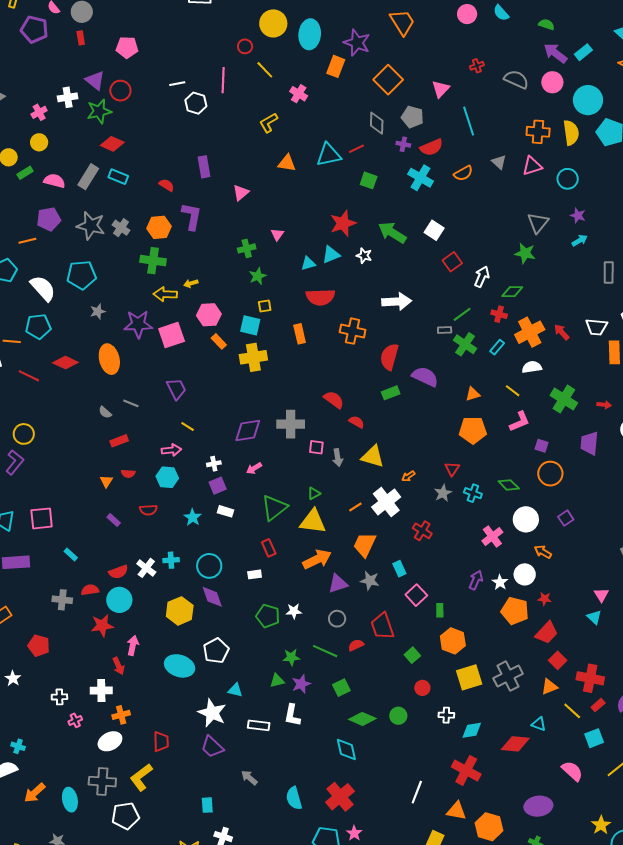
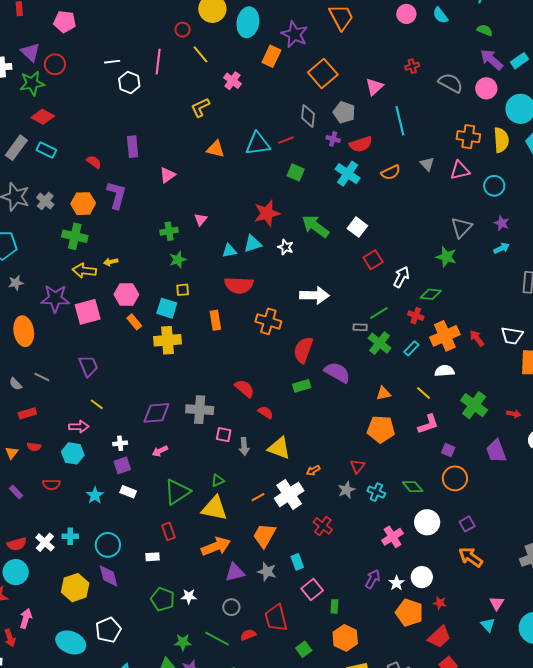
purple trapezoid: (589, 443) -> (496, 451), turned -30
orange arrow: (543, 552) -> (471, 557), moved, size x1.4

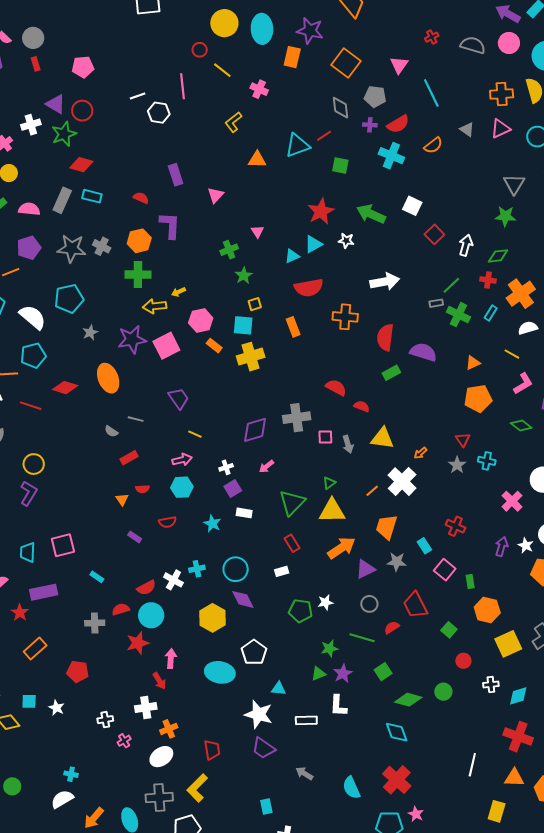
green diamond: (413, 487) -> (521, 425), moved
red cross: (323, 526) -> (455, 526), moved

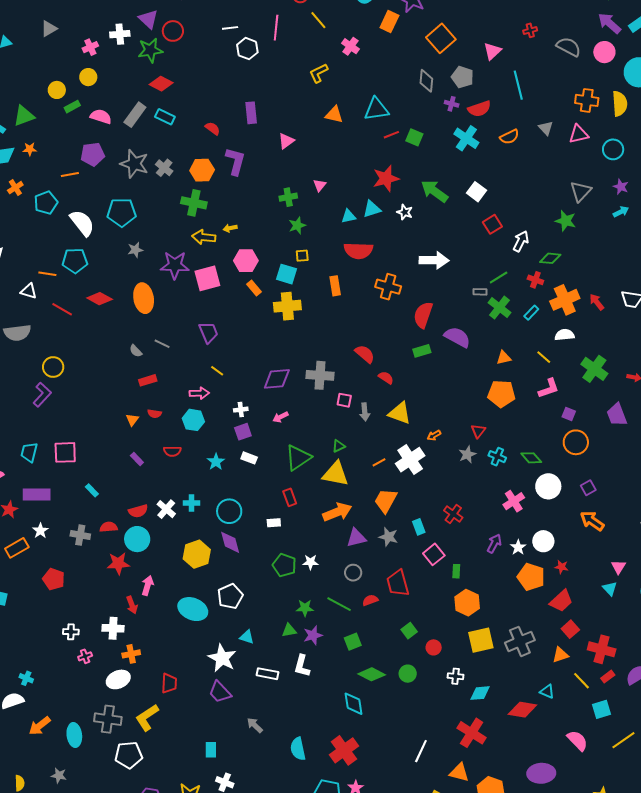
red line: (324, 136) -> (391, 135), moved
green diamond: (521, 425) -> (531, 458), moved
green square: (449, 630) -> (409, 631), moved
white star: (57, 708) -> (40, 531), moved

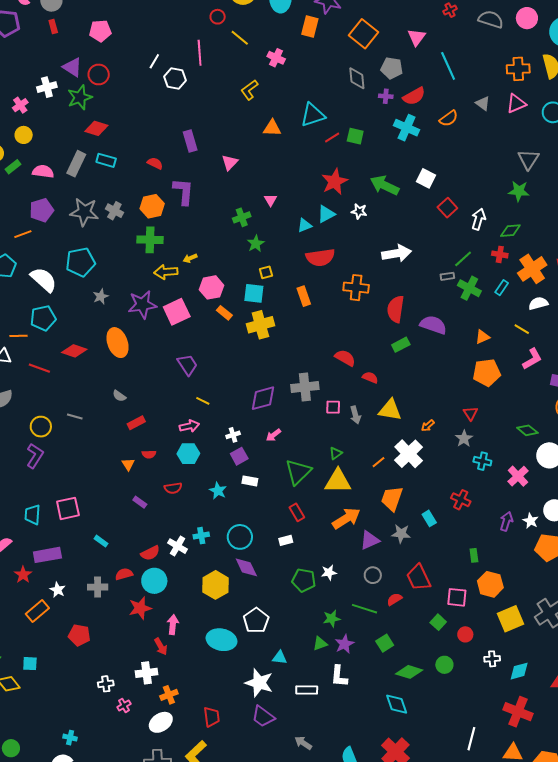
white line: (230, 28) -> (154, 61), turned -42
gray line: (162, 344) -> (75, 417), moved
cyan cross: (497, 457) -> (482, 461), moved
pink square: (434, 554) -> (457, 597), moved, turned -35

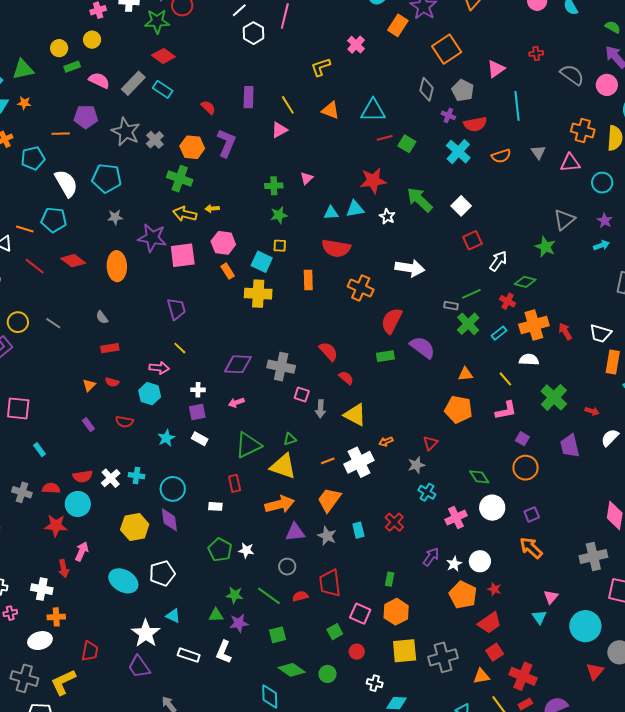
yellow line: (240, 38) -> (288, 105), moved

